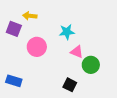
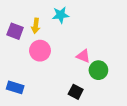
yellow arrow: (30, 16) -> (36, 26), moved, turned -88
cyan star: (67, 32) -> (61, 15), moved

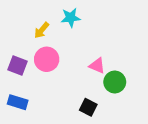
yellow arrow: (36, 26) -> (42, 30), turned 32
purple square: (15, 31) -> (18, 66), moved

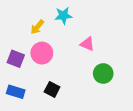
pink triangle: (97, 66) -> (87, 44), moved
black square: (88, 107) -> (52, 89), moved

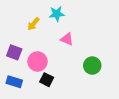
pink triangle: (87, 44) -> (67, 39), moved
pink circle: (42, 53) -> (37, 61), moved

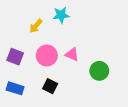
pink triangle: (67, 39) -> (72, 54), moved
pink circle: (37, 61) -> (47, 56), moved

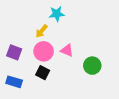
yellow arrow: (36, 26) -> (42, 31), moved
black square: (50, 86) -> (43, 73), moved

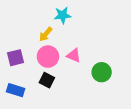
purple square: (14, 52) -> (16, 58), turned -35

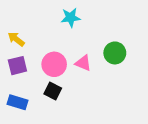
yellow arrow: (46, 34) -> (16, 39), moved, turned 88
green circle: (102, 72) -> (115, 53), moved

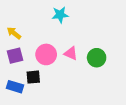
green circle: (115, 53) -> (97, 58), moved
black square: (53, 91) -> (33, 77), moved, turned -32

